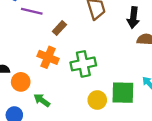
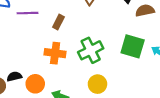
green square: (123, 93) -> (133, 46), moved, turned 30
yellow circle: (97, 100) -> (97, 84), moved

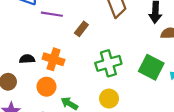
orange cross: (55, 53) -> (53, 59), moved
black semicircle: (14, 76) -> (27, 59), moved

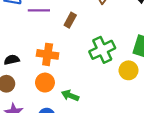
black semicircle: (27, 59) -> (12, 60), moved
yellow circle: (109, 99) -> (129, 70), moved

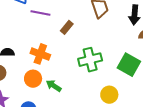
yellow circle: (129, 70) -> (109, 95), moved
green arrow: (70, 95) -> (54, 86), moved

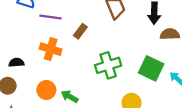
orange cross: (40, 54) -> (51, 49), moved

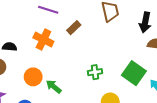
green cross: (108, 65) -> (95, 72), moved, size x0.6

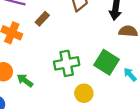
green cross: (95, 72) -> (67, 63), size x1.6

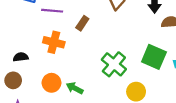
green cross: (67, 63) -> (114, 64), turned -30

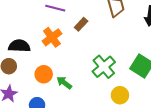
orange cross: (54, 42) -> (52, 37), turned 30
black semicircle: (21, 57) -> (19, 46), size x1.5

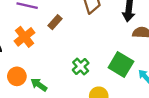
green cross: (104, 67) -> (81, 67), size x0.7

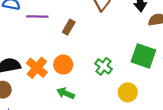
orange cross: (25, 37) -> (37, 68), moved
orange circle: (17, 76) -> (63, 65), moved

